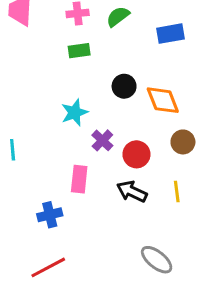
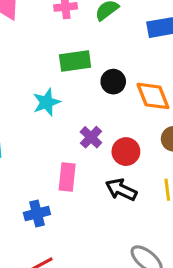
green rectangle: (79, 51) -> (75, 61), moved, size x1.4
cyan star: (75, 113) -> (46, 102), moved

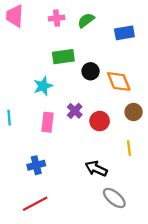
pink rectangle: (67, 177) -> (48, 122), moved
black arrow: (121, 190) -> (96, 169), moved

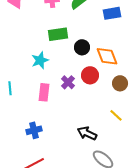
red circle: (100, 121) -> (90, 75), moved
yellow line: (129, 148) -> (116, 115), turned -40

